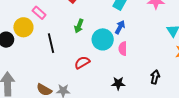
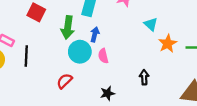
green arrow: (79, 26) -> (68, 27), moved, size x1.5
black line: (51, 43) -> (26, 56), moved, turned 30

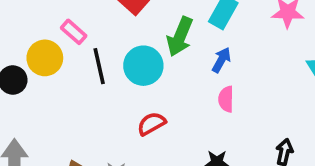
cyan circle: (80, 52) -> (143, 66), moved
black line: (26, 56) -> (99, 66), turned -30

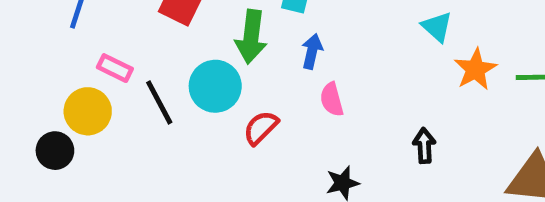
red semicircle: (151, 124) -> (261, 128), moved

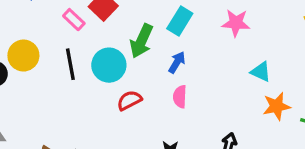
cyan triangle: (437, 27) -> (261, 72), turned -35
pink rectangle: (115, 68) -> (74, 20), moved

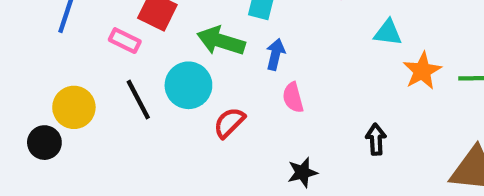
green arrow: (141, 41) -> (221, 41), turned 100

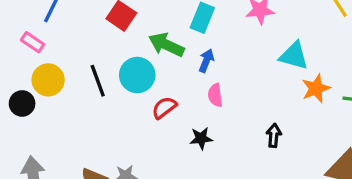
cyan triangle: (388, 33) -> (294, 56), size x1.4
pink rectangle: (125, 41) -> (33, 42), moved
black star: (302, 172) -> (201, 138), moved

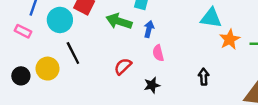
cyan circle: (137, 75) -> (60, 20), moved
yellow circle: (48, 80) -> (48, 69), moved

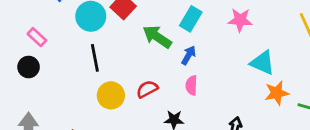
pink rectangle: (23, 31) -> (37, 37), moved
yellow circle: (48, 69) -> (111, 95), moved

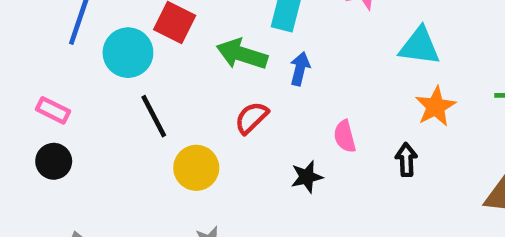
pink semicircle: (191, 85) -> (345, 136), moved
red semicircle: (147, 89) -> (251, 118), moved
orange star: (277, 93) -> (435, 107), moved

